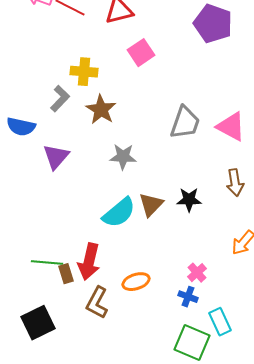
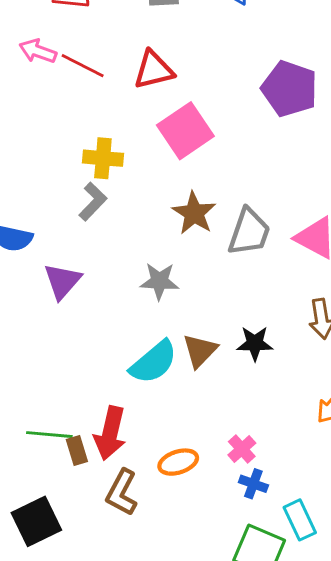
pink square: (141, 53) -> (185, 131), size x1.4
gray L-shape: (60, 99) -> (93, 202), moved
brown star: (101, 110) -> (194, 213), moved
pink cross: (197, 273) -> (242, 449), moved

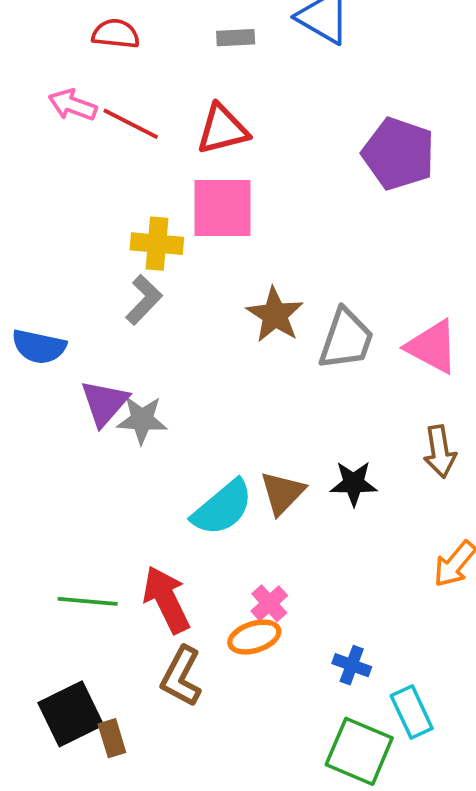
pink square: (185, 131) -> (222, 208), moved, turned 34
gray star: (159, 281) -> (142, 420), moved
red arrow: (110, 433) -> (166, 600), turned 141
pink cross: (242, 449) -> (269, 603), moved
brown rectangle: (77, 450) -> (112, 738), moved

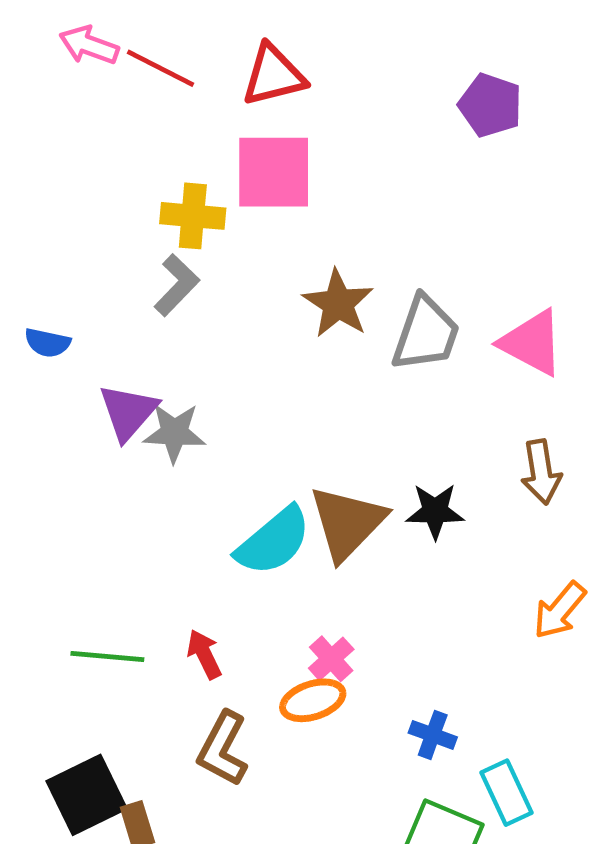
purple pentagon: (399, 154) -> (490, 105), size x0.7
blue semicircle: (39, 347) -> (47, 343), size x0.7
brown triangle: (282, 493) -> (347, 523), size x1.4
red arrow: (166, 600) -> (204, 654), size x0.6

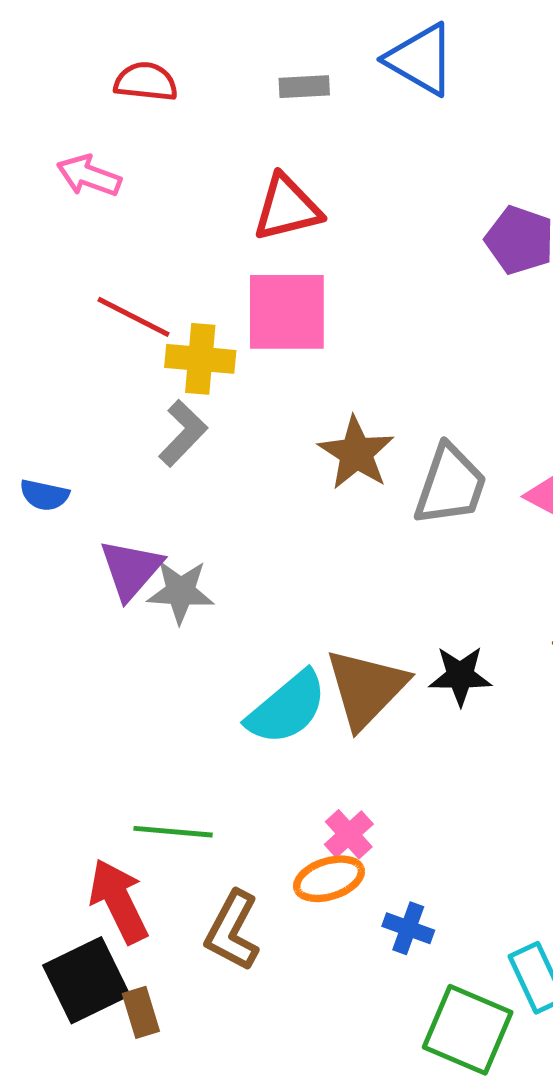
red line: (160, 68) -> (133, 317), moved
red arrow: (204, 654) -> (119, 901), moved, size x1.6
green line: (107, 657) -> (173, 832), moved
blue cross: (433, 735) -> (408, 928), moved

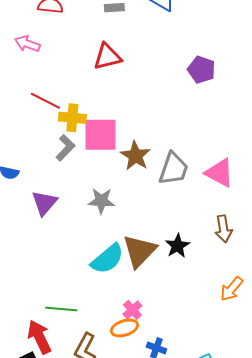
pink square: (287, 312) -> (100, 135), moved
gray star: (180, 592) -> (101, 201), moved
black star: (460, 676) -> (177, 246), turned -30

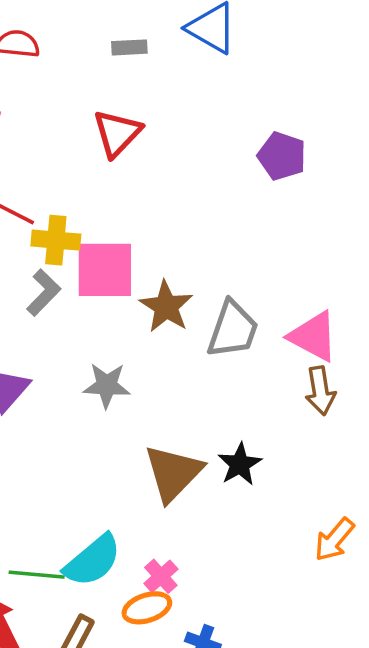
red triangle: (107, 57) -> (117, 133), turned -32
brown arrow: (224, 229) -> (320, 391), moved
cyan semicircle: (107, 259) -> (93, 561), moved

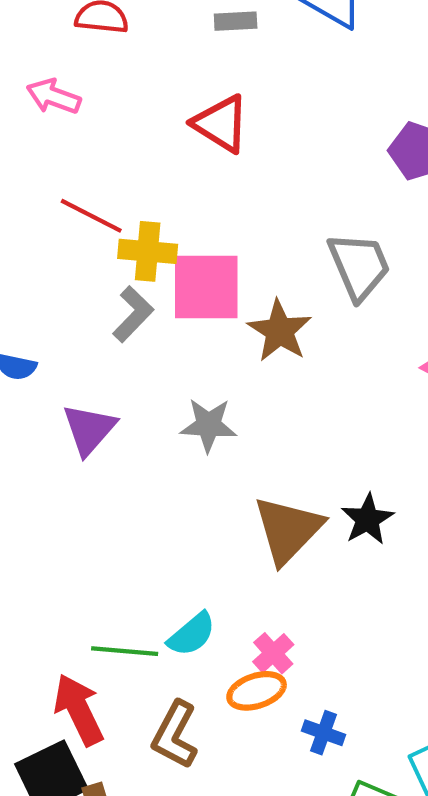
red triangle: (117, 133) -> (221, 124), turned -42
gray trapezoid: (233, 329) -> (359, 266), moved, turned -42
cyan semicircle: (93, 561) -> (192, 634), size x0.7

